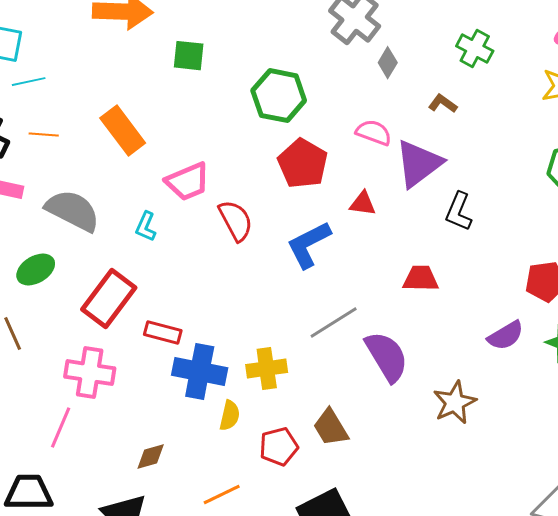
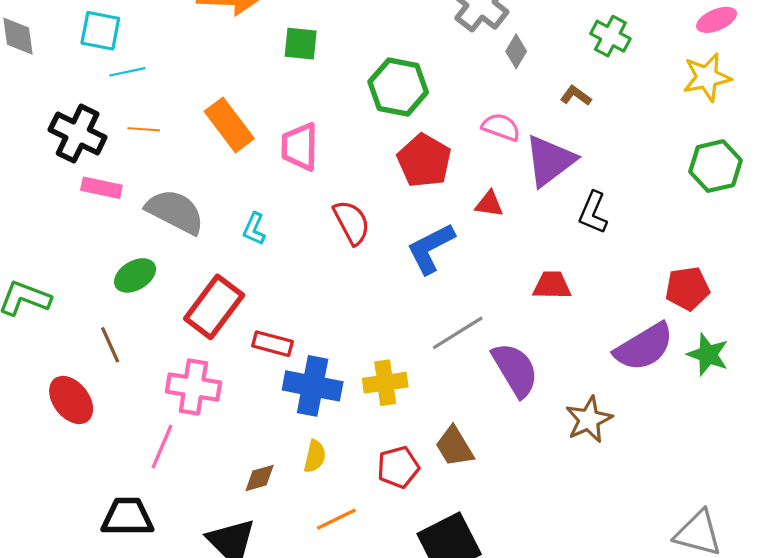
pink trapezoid: (188, 182) -> (300, 147), moved, turned 114
purple semicircle: (506, 336) -> (644, 347), size x1.5
yellow semicircle: (230, 416) -> (315, 456), moved

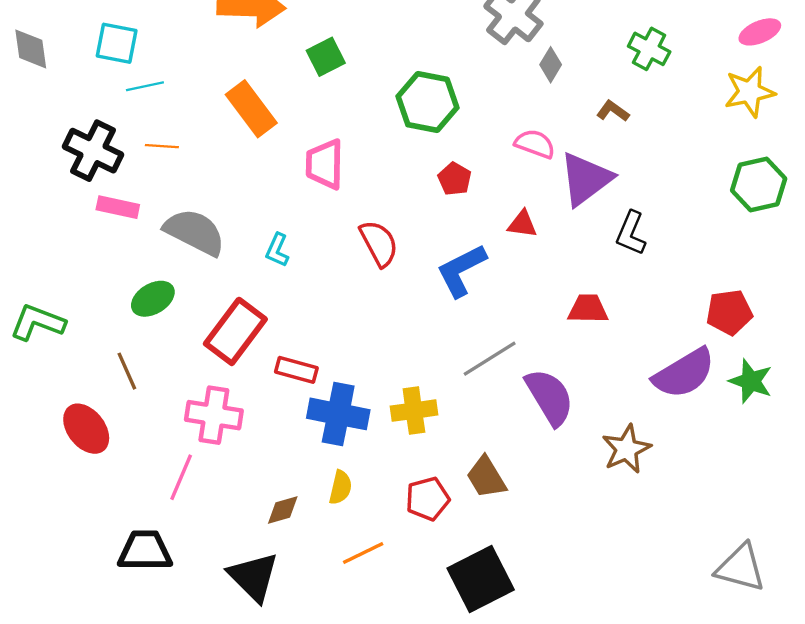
green square: (301, 44) -> (326, 57), turned -33
orange rectangle: (229, 125) -> (251, 109), moved
red pentagon: (424, 161) -> (455, 179), size x0.6

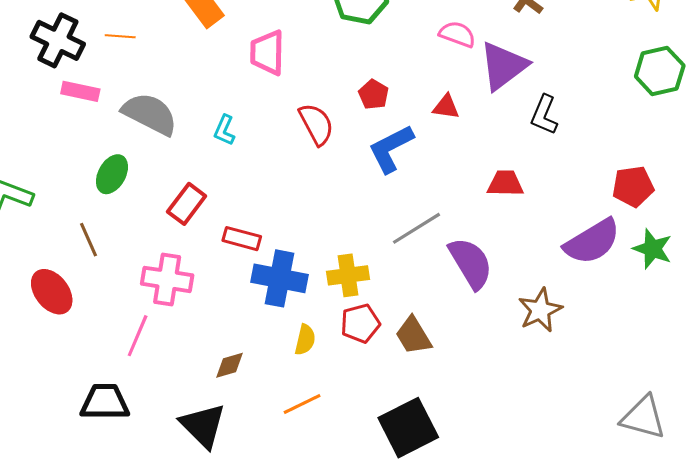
red pentagon: (455, 179) -> (374, 94), moved
green ellipse: (153, 299) -> (112, 174), turned -30
red rectangle: (235, 331) -> (187, 204), size x0.7
yellow semicircle: (340, 487) -> (305, 340), moved
red pentagon: (428, 499) -> (360, 323), moved

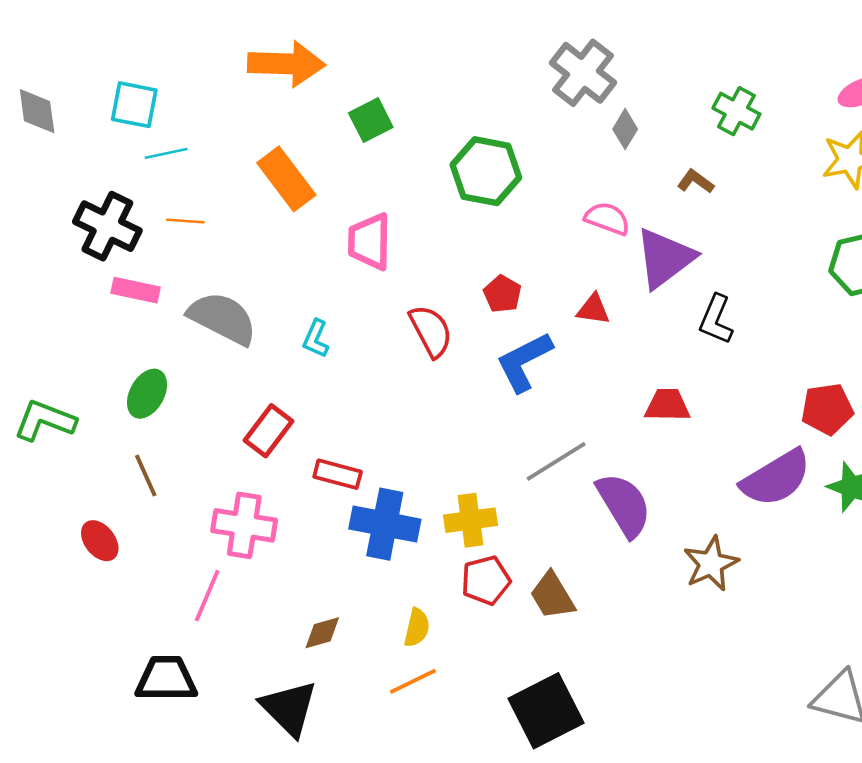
green ellipse: (112, 174) -> (147, 394), moved
red ellipse: (52, 292) -> (100, 541), size x0.7
yellow semicircle: (305, 340) -> (417, 628), moved

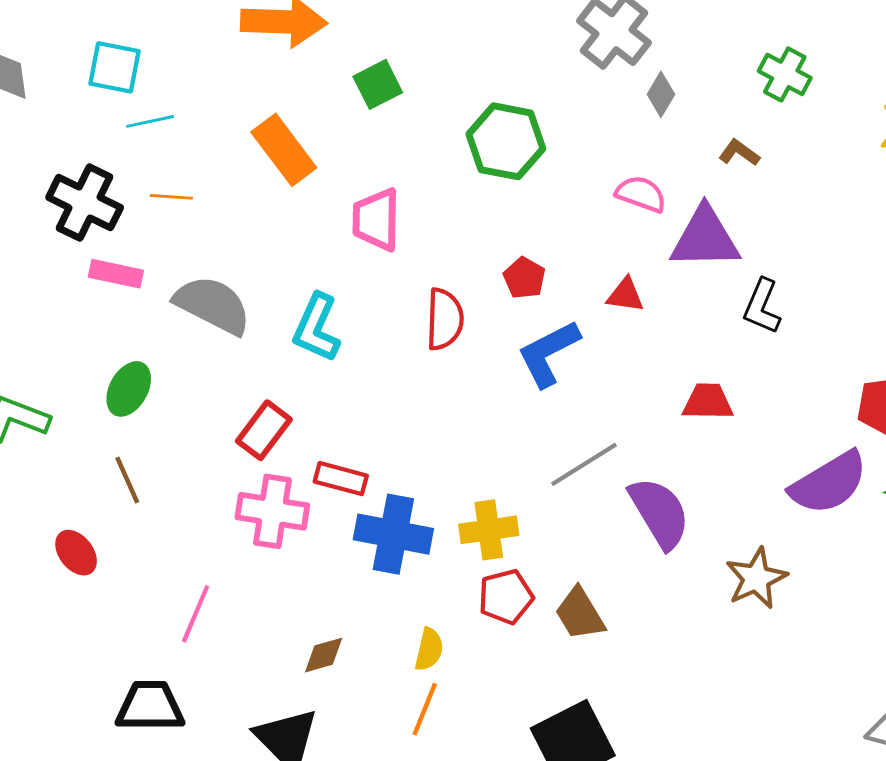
purple triangle: (665, 258) -> (705, 238), turned 36
red semicircle: (431, 331) -> (445, 319), turned 30
cyan L-shape: (316, 339) -> (317, 328), size x1.6
pink cross: (244, 525) -> (272, 511), moved
orange line: (413, 681) -> (425, 709), turned -42

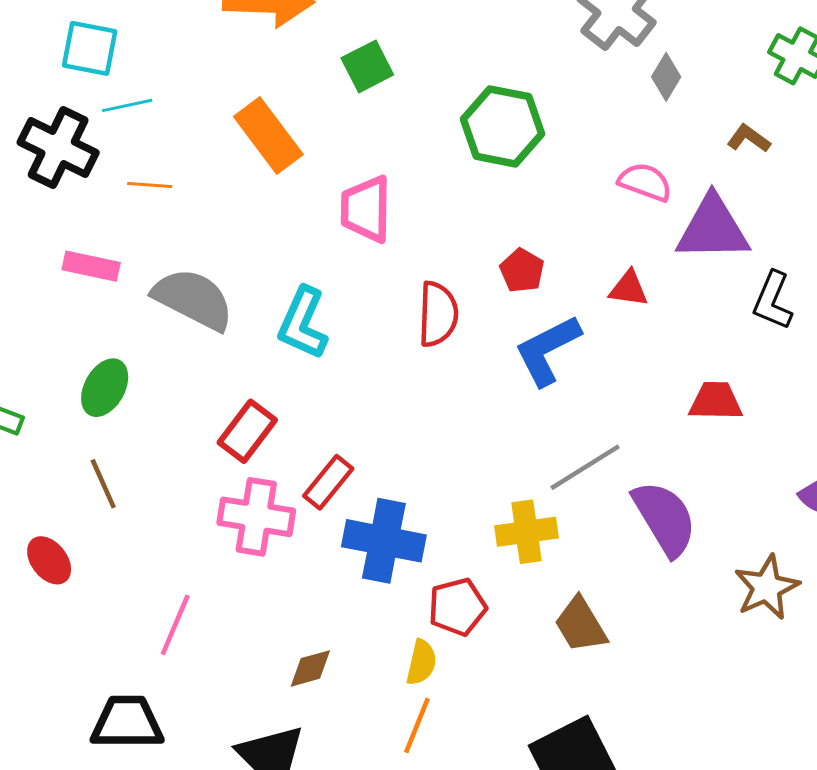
black cross: (85, 203) -> (58, 147), moved
red rectangle: (341, 479) -> (328, 482), turned -66
yellow cross: (489, 530) -> (527, 532), moved
red pentagon: (506, 597) -> (457, 607), moved

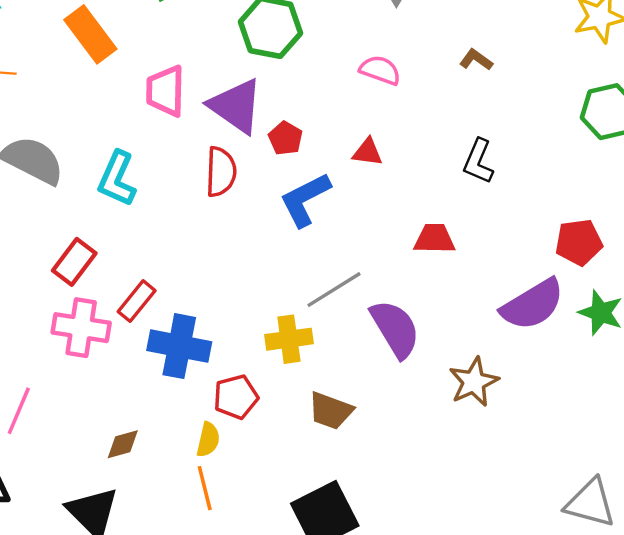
brown L-shape: (749, 138) -> (476, 60), moved
purple triangle: (713, 229) -> (236, 106), moved, turned 36
brown trapezoid: (581, 625) -> (331, 411), turned -39
orange line: (417, 725) -> (205, 488), turned -36

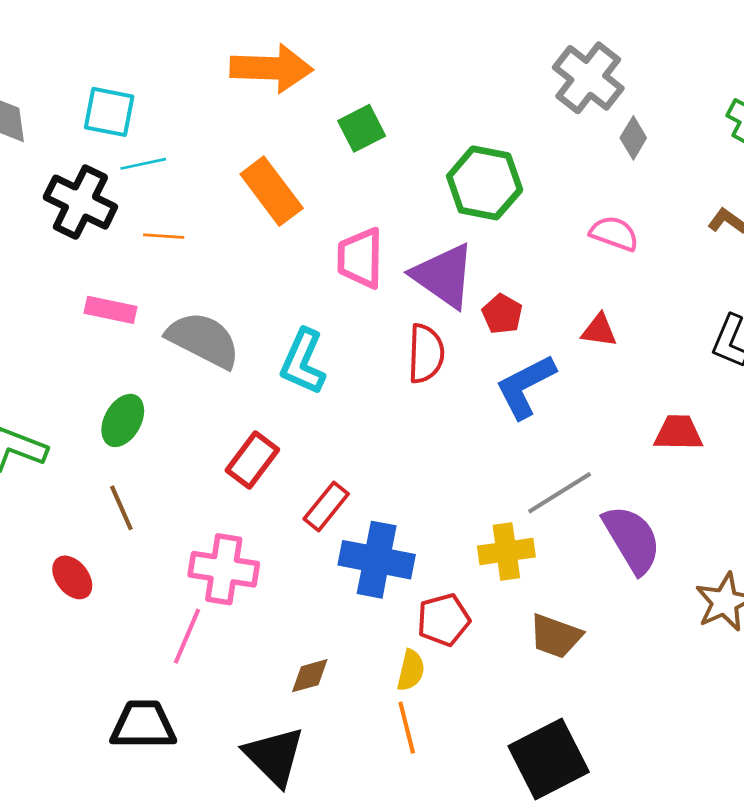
pink cross: (81, 328) -> (224, 569), moved

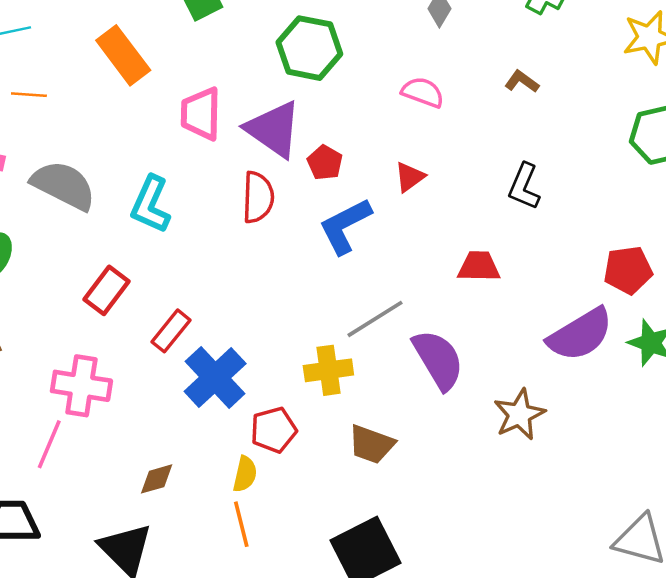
red triangle: (599, 330) -> (410, 177), turned -44
blue cross: (377, 560) -> (215, 377), turned 36

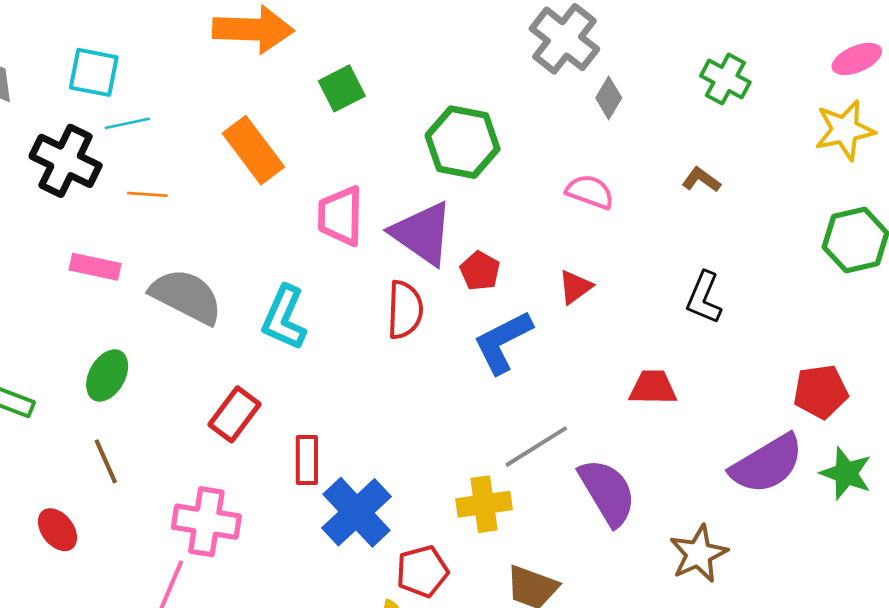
red rectangle: (171, 331) -> (307, 460), turned -39

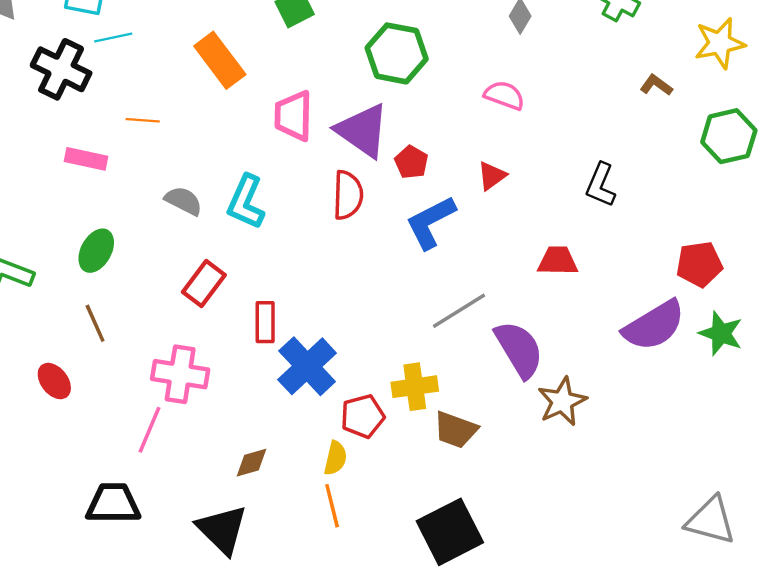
brown L-shape: (701, 180) -> (656, 85), moved
orange line: (147, 194) -> (143, 120), moved
gray semicircle: (186, 296) -> (184, 201), moved, size x0.6
yellow cross: (484, 504) -> (415, 387), moved
brown star: (699, 554) -> (562, 401), moved

